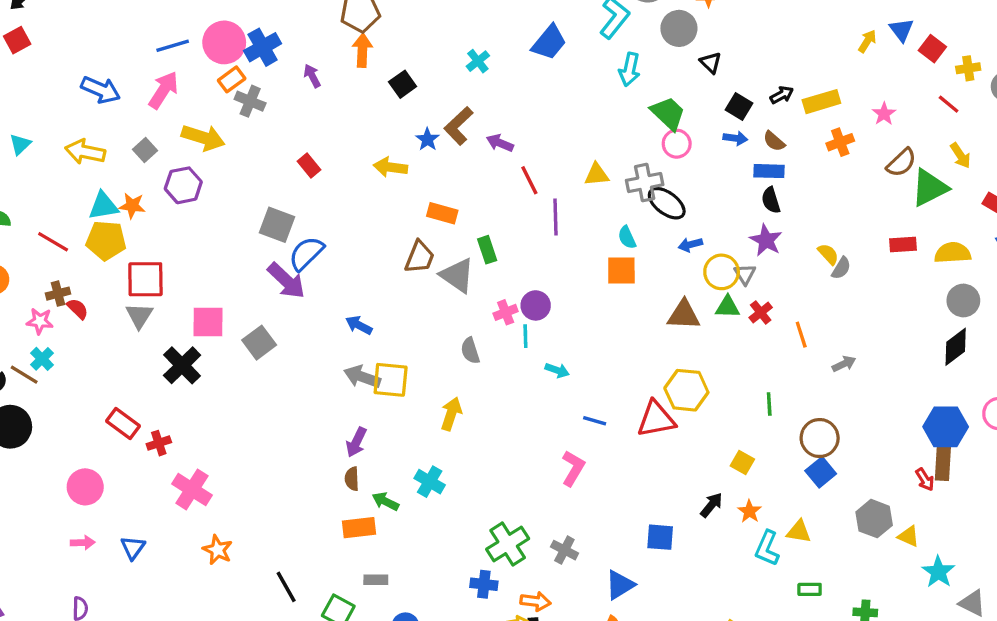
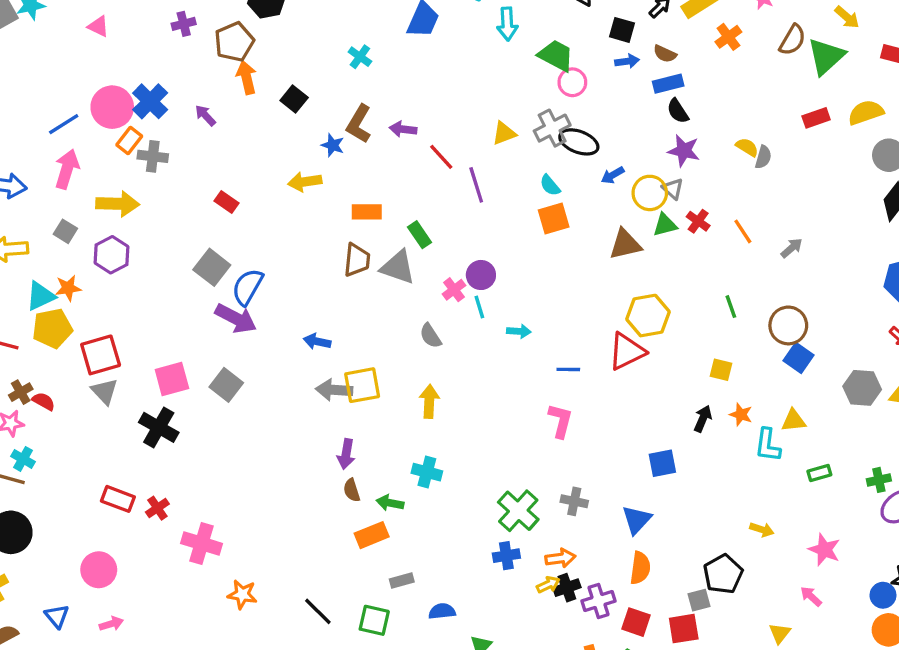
gray square: (277, 225) -> (212, 267), turned 33
blue triangle: (133, 548) -> (57, 616), moved

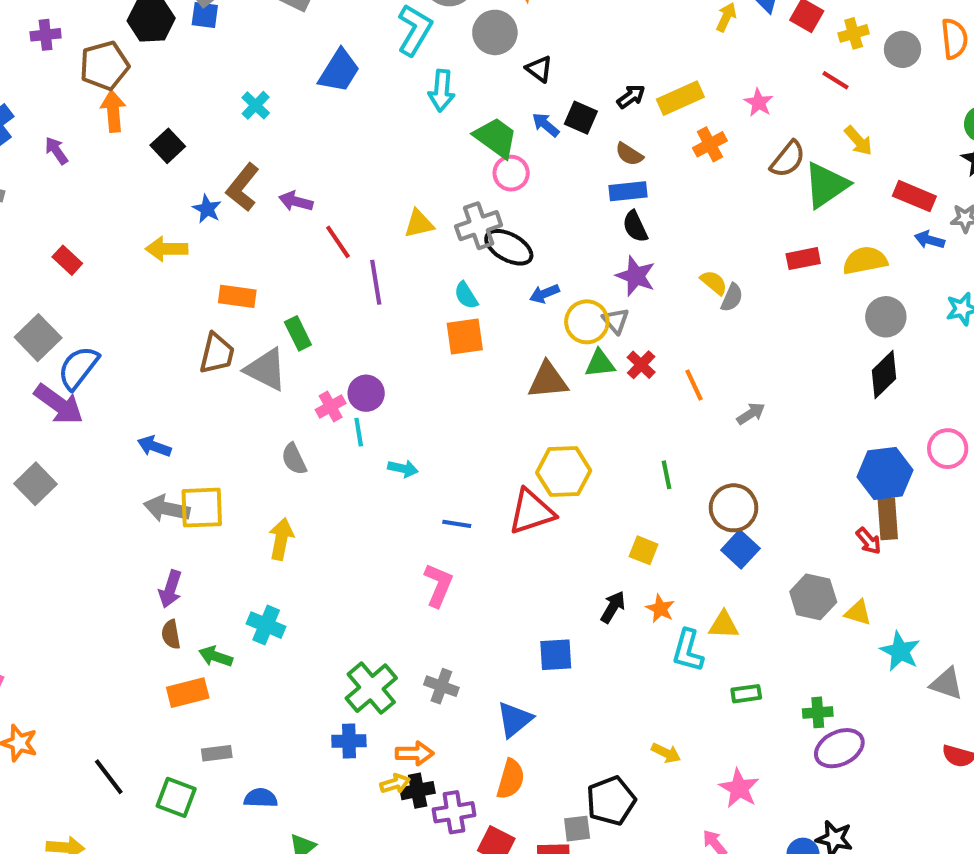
blue arrow: (627, 61) -> (546, 125), moved, turned -140

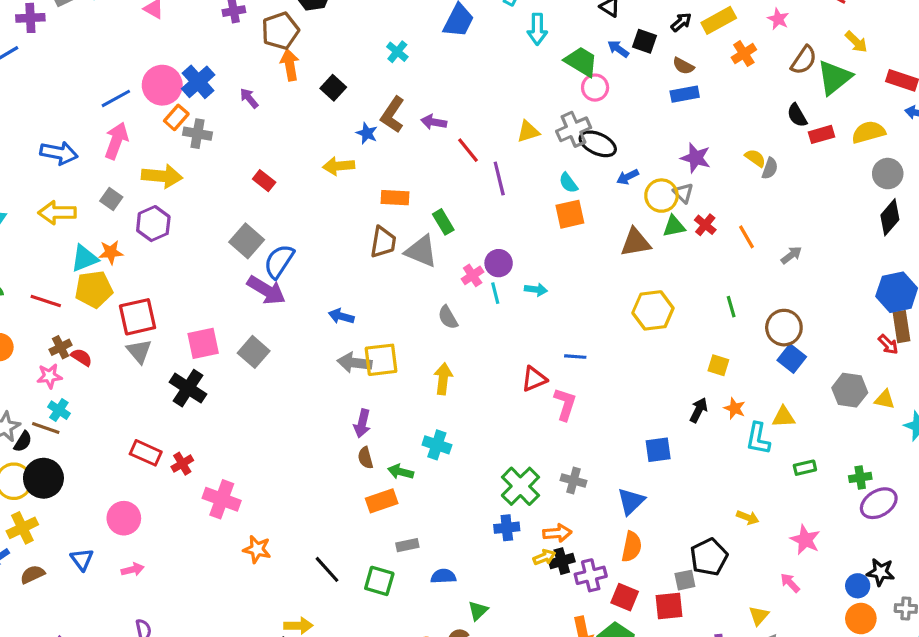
black semicircle: (635, 226) -> (797, 115), moved
cyan arrow: (403, 469) -> (536, 290), moved
red triangle: (531, 512) -> (534, 379), moved, size x0.7

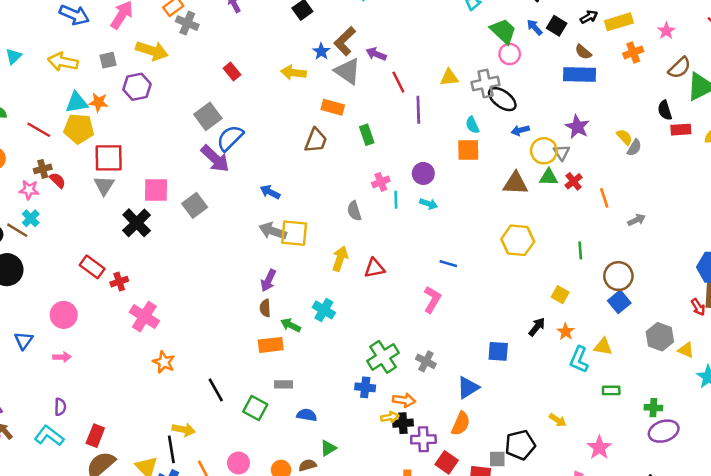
blue rectangle: (685, 94) -> (579, 74), size x1.4
gray square: (111, 199) -> (108, 60), turned 30
gray triangle: (421, 251) -> (348, 71), moved
purple circle: (499, 263) -> (423, 173), moved
red triangle: (534, 379) -> (374, 268), moved

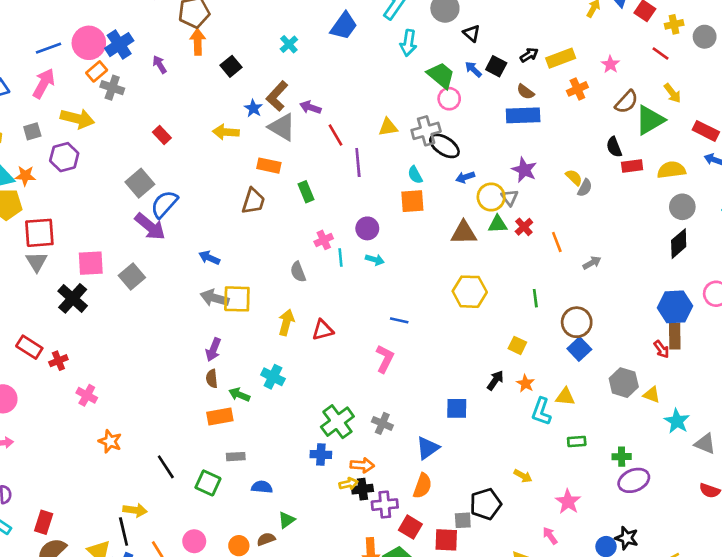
pink cross: (144, 317) -> (87, 395), size x0.7

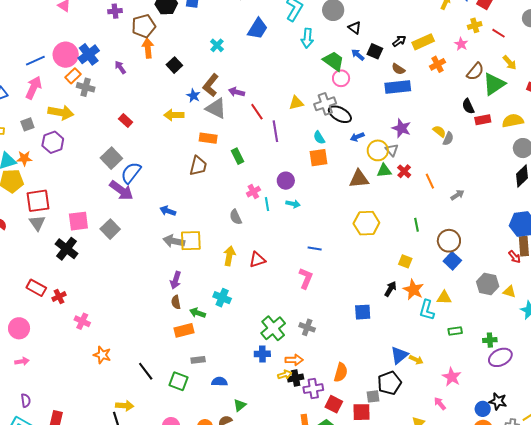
yellow cross: (674, 24) -> (475, 25), moved
orange star: (526, 383) -> (413, 290), size x1.5
blue triangle: (428, 448) -> (399, 355), moved

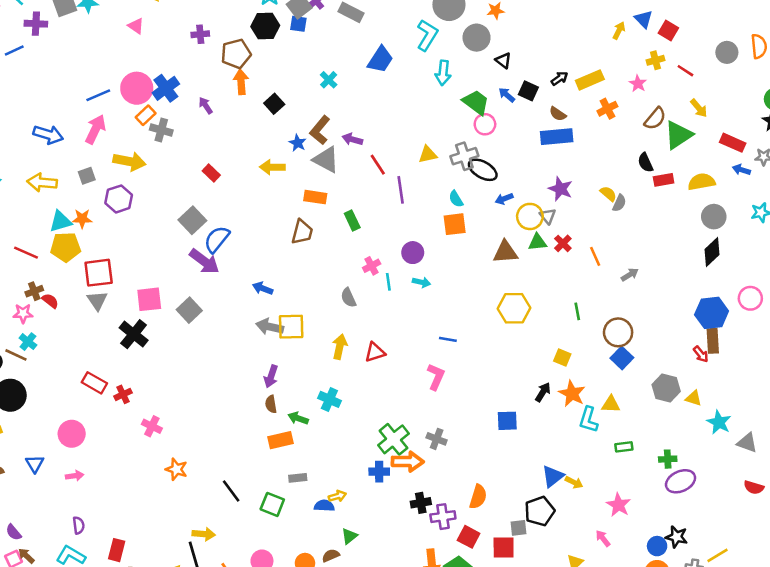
orange arrow: (294, 360) -> (408, 462), moved, size x1.4
yellow arrow: (285, 375) -> (337, 496), moved

